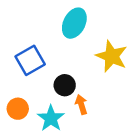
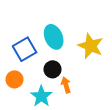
cyan ellipse: (74, 23) -> (54, 37), moved, turned -50
orange circle: (18, 109) -> (14, 79), moved

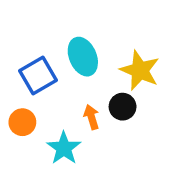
black circle: (52, 69) -> (123, 107), moved
orange arrow: (66, 85) -> (91, 117), moved

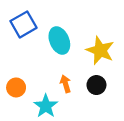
blue square: (38, 76) -> (23, 24), moved
black circle: (123, 107) -> (96, 85), moved

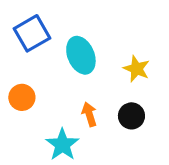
yellow star: (100, 50) -> (137, 69), size x0.7
orange circle: (16, 87) -> (22, 97), moved

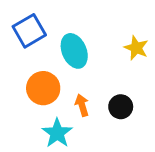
yellow star: (137, 69) -> (136, 48), moved
orange circle: (22, 97) -> (43, 88), moved, size x1.4

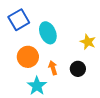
yellow star: (136, 48) -> (88, 42), moved

